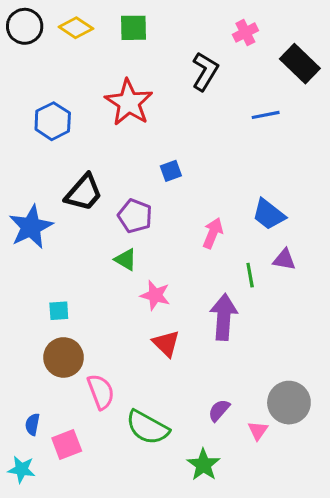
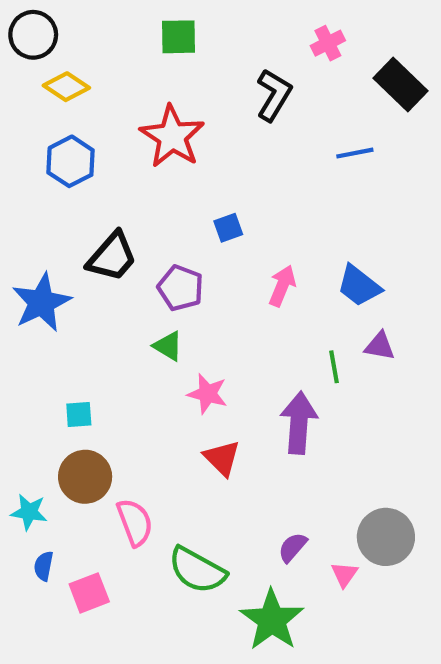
yellow diamond: (76, 28) -> (66, 87), moved
pink arrow: (213, 233) -> (282, 286), moved
green star: (203, 465) -> (272, 620), size x1.4
cyan star: (22, 469) -> (29, 512), moved

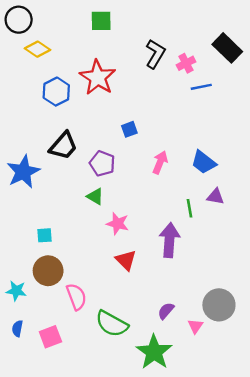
pink cross: (328, 43) -> (186, 63), moved
blue hexagon: (71, 161) -> (56, 92), moved
blue semicircle: (44, 566) -> (17, 328), moved

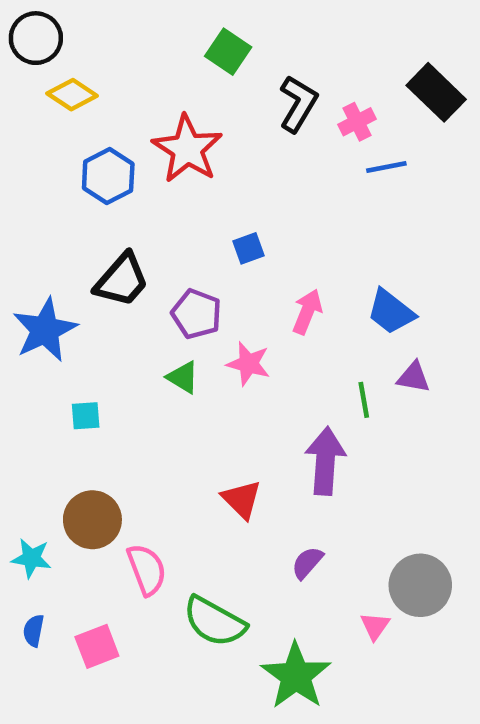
green square: (101, 21) -> (228, 52), moved, turned 35
pink star: (118, 224) -> (248, 364), moved
cyan square: (45, 235) -> (86, 416), moved
purple semicircle: (166, 311) -> (307, 563), moved

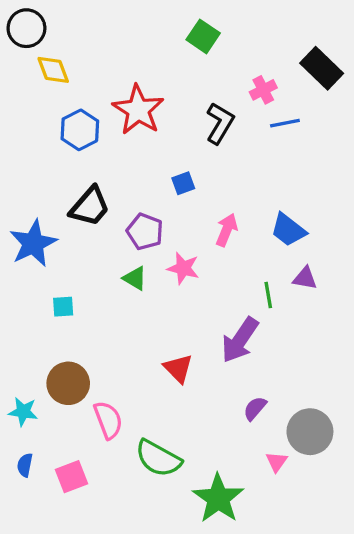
green square: (228, 52) -> (203, 36), moved
yellow diamond: (72, 95) -> (53, 70), turned 36
black L-shape: (298, 104) -> (220, 123), moved
purple arrow: (325, 461) -> (240, 340), turned -150
purple semicircle: (307, 563) -> (255, 408), moved

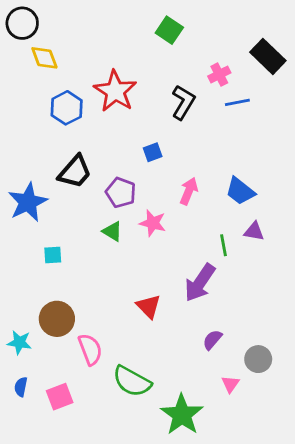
gray circle: (310, 432) -> (258, 359), size x0.7

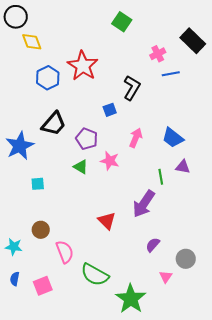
black L-shape: (183, 102) -> (132, 88), moved
brown circle: (57, 319) -> (41, 230), size x0.7

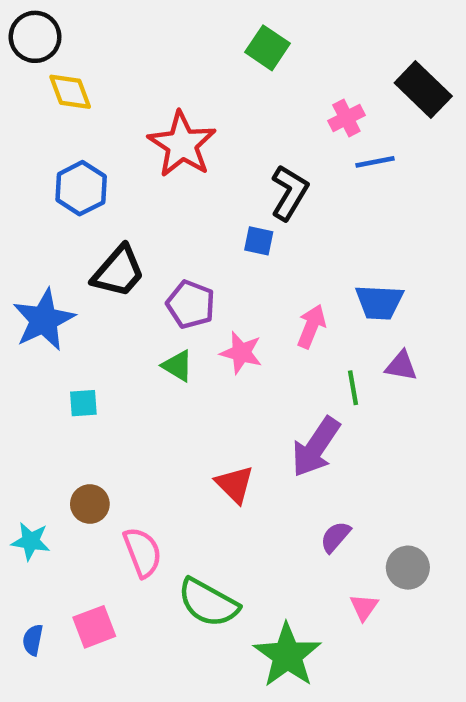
blue hexagon: (48, 78) -> (81, 188), moved
blue square: (110, 110) -> (259, 241), moved, turned 32
pink arrow: (136, 138) -> (311, 326), moved
blue trapezoid: (173, 138) -> (379, 302), turned -35
blue semicircle: (15, 279) -> (33, 640), moved

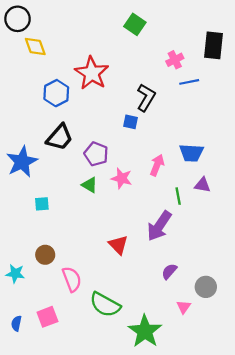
black rectangle: (423, 89) -> (214, 45), turned 52
blue hexagon: (81, 188) -> (56, 93), moved

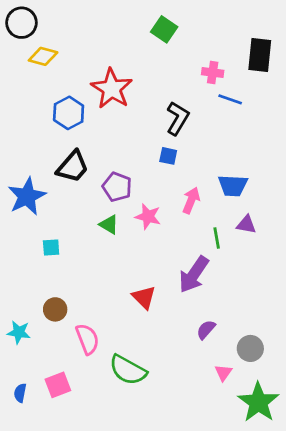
yellow diamond: (35, 47) -> (43, 56), turned -55
pink cross: (175, 60) -> (213, 72), turned 35
blue line: (189, 82) -> (230, 99), turned 30
blue square: (130, 122) -> (168, 156), moved
green star: (145, 331) -> (258, 402), moved

